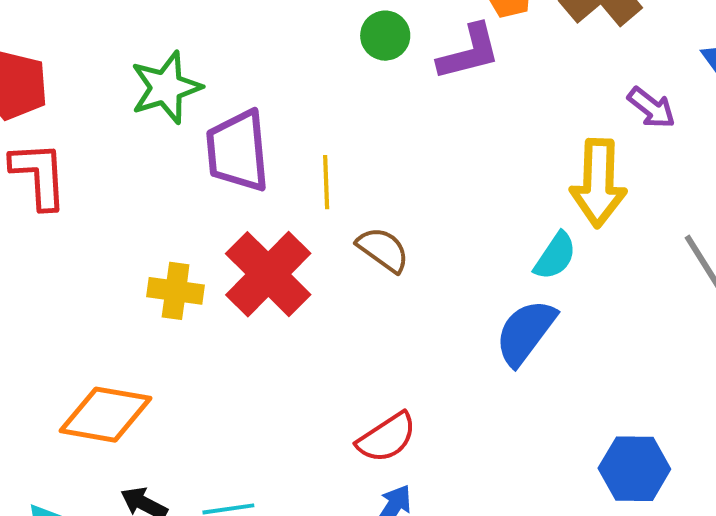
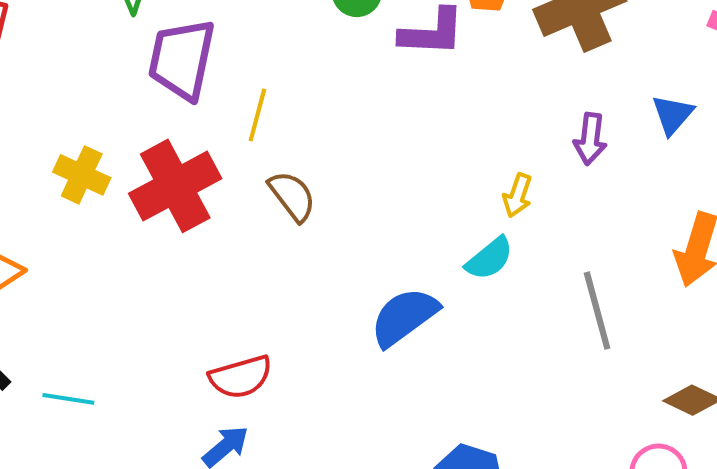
purple arrow: (651, 108) -> (590, 139), turned 42
yellow arrow: (598, 183) -> (518, 195), size x0.5
cyan semicircle: (555, 256) -> (489, 259), moved

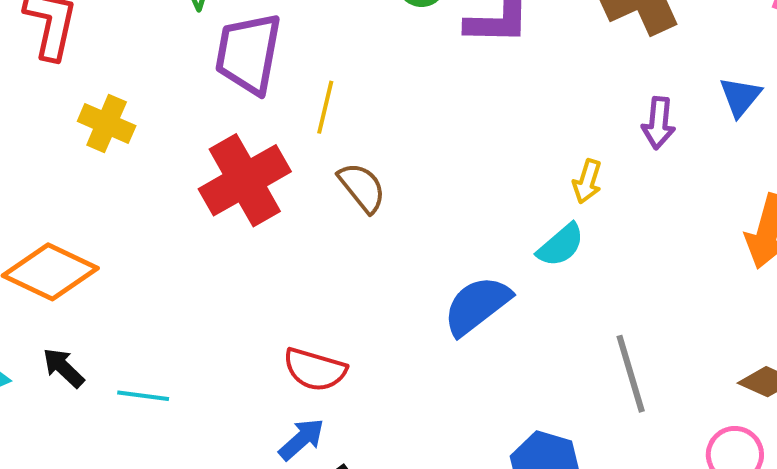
yellow cross: (82, 175) -> (107, 123), moved
gray line: (597, 311) -> (631, 374), moved
red semicircle: (241, 377) -> (315, 370), turned 34

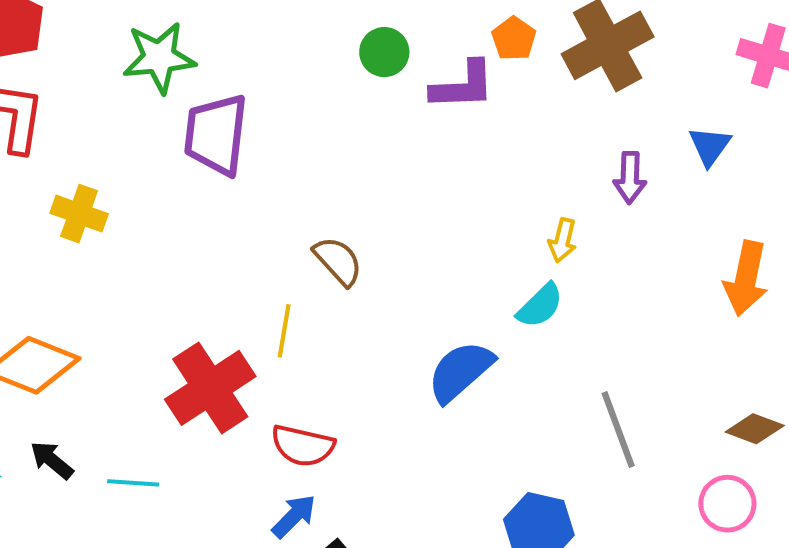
yellow line: (325, 107) -> (284, 331), moved
red cross: (245, 180) -> (210, 388), moved

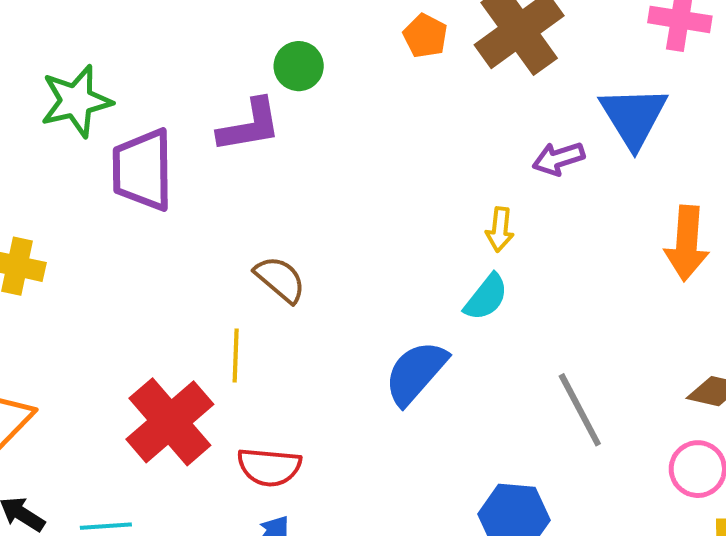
purple L-shape: (463, 86) -> (249, 126), moved
blue triangle: (710, 146) -> (634, 117), size x1.6
purple arrow: (630, 178) -> (558, 159), turned 78

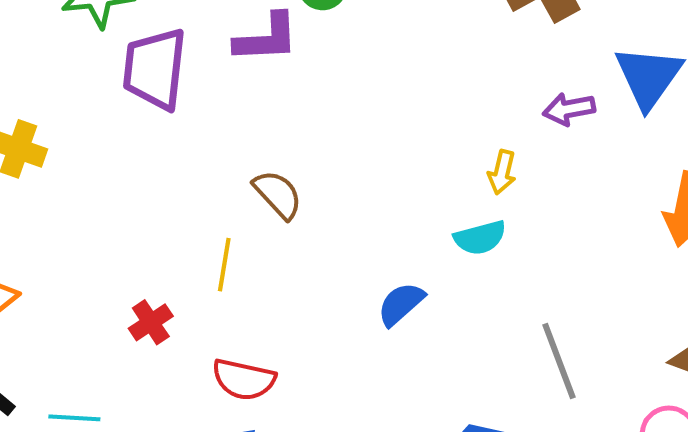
cyan semicircle: (486, 297) -> (480, 238), turned 30
blue semicircle: (416, 373) -> (401, 304), size x0.7
red cross: (170, 422) -> (151, 322), size x0.5

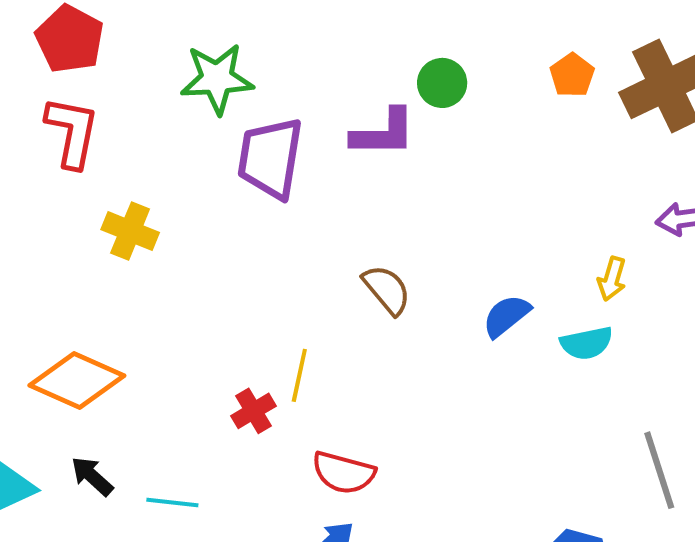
yellow line: (224, 265) -> (299, 375), moved
blue semicircle: (401, 304) -> (506, 316), moved

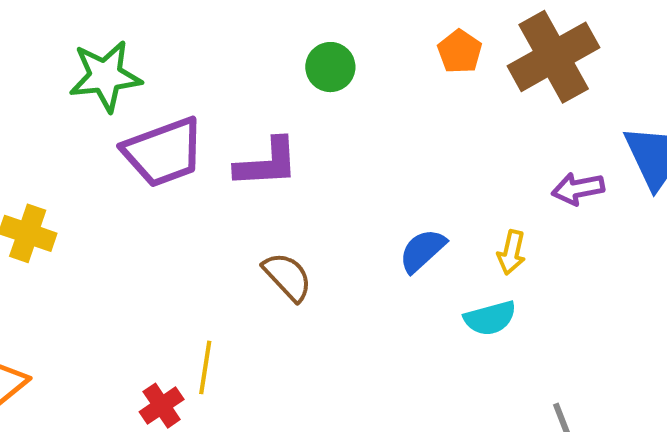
purple L-shape: (383, 133) -> (267, 163), moved
purple trapezoid: (270, 158) -> (163, 152), turned -116
blue semicircle: (506, 316) -> (422, 251), moved

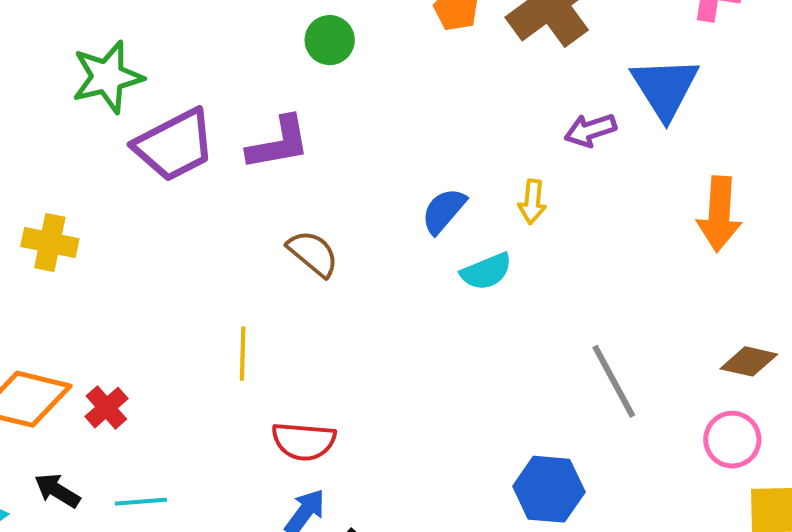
cyan semicircle: (490, 318) -> (486, 271), moved
red cross: (162, 406) -> (106, 408), moved

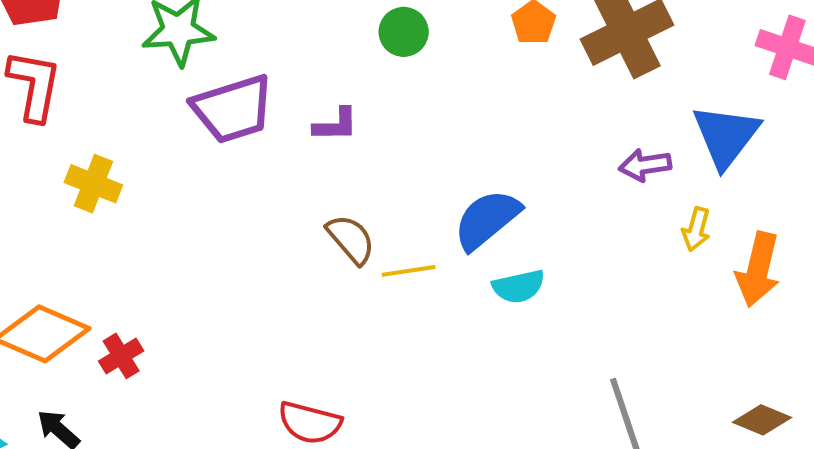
purple L-shape: (279, 143) -> (336, 125), size x0.7
yellow arrow: (532, 202) -> (696, 229), moved
blue semicircle: (444, 211) -> (487, 219), size x1.4
yellow line: (243, 354) -> (409, 271), moved, turned 70

